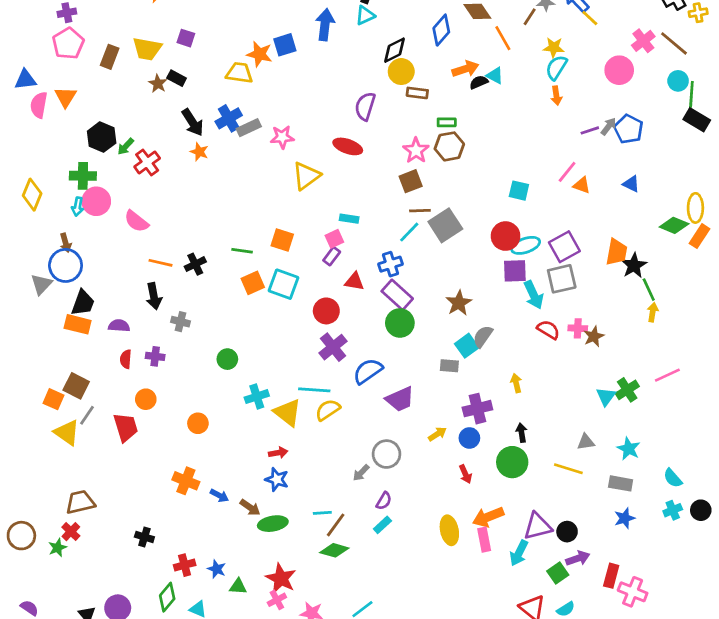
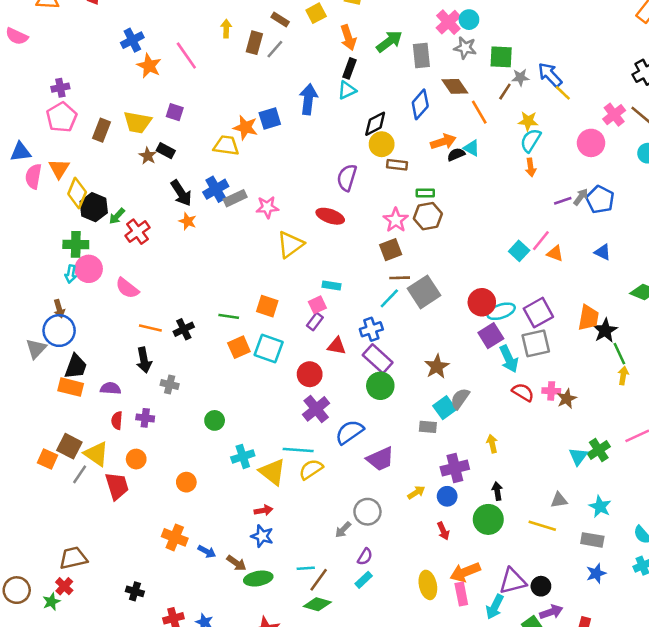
cyan square: (519, 191) -> (519, 251), moved, turned 30
yellow diamond: (32, 195) -> (77, 193), moved
purple square: (515, 271) -> (491, 336), turned -30
yellow triangle: (67, 433) -> (96, 454), moved

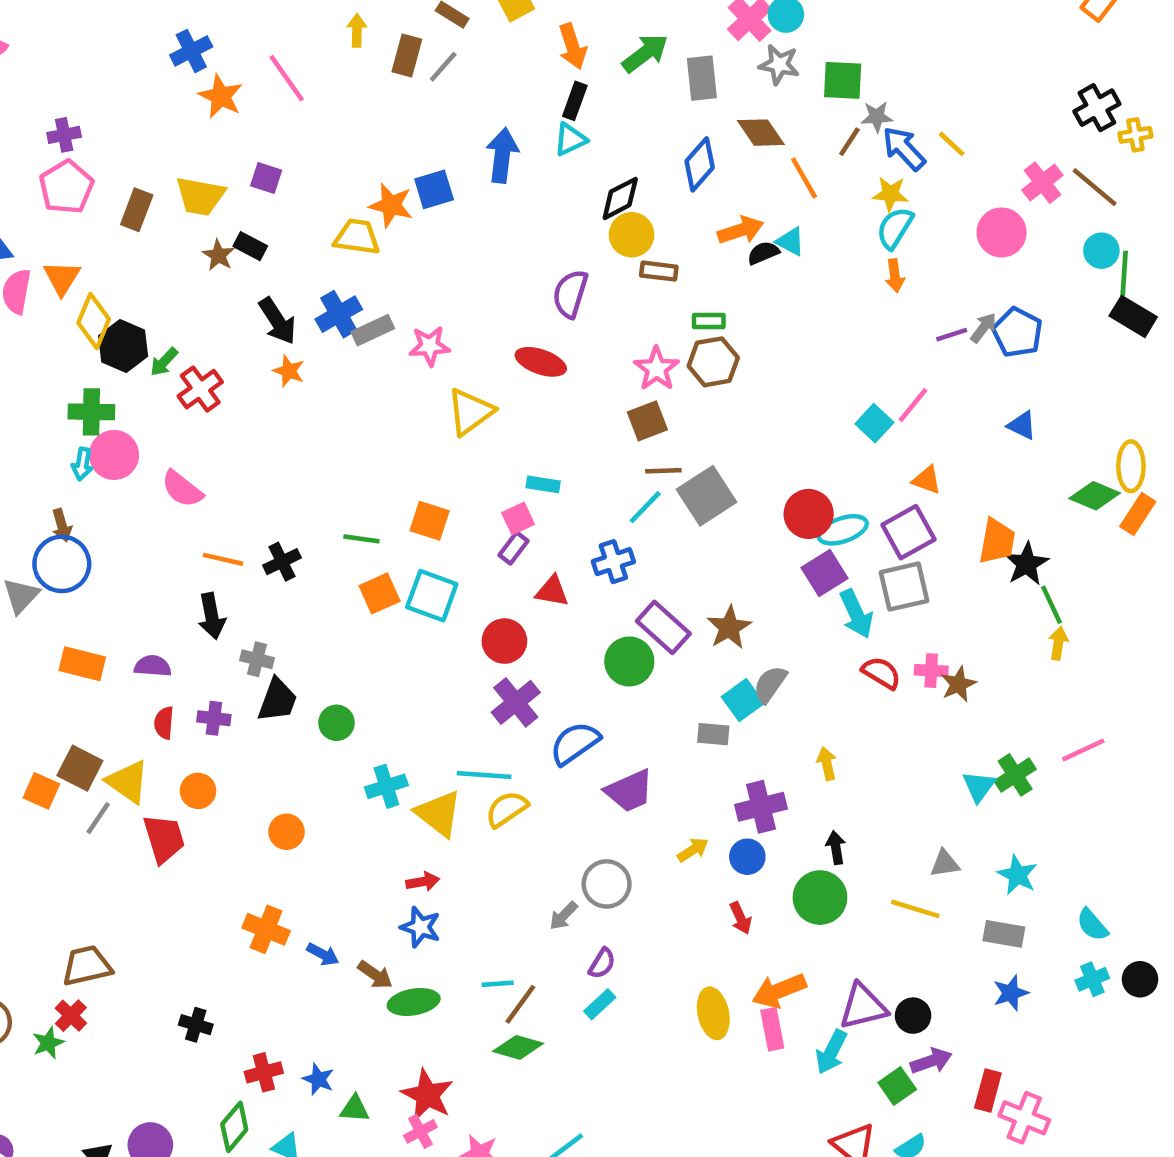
blue arrow: (550, 75) -> (904, 148), moved
orange triangle: (555, 253) -> (927, 480), moved
purple rectangle: (378, 359) -> (663, 627), moved
black trapezoid: (76, 367) -> (277, 700), moved

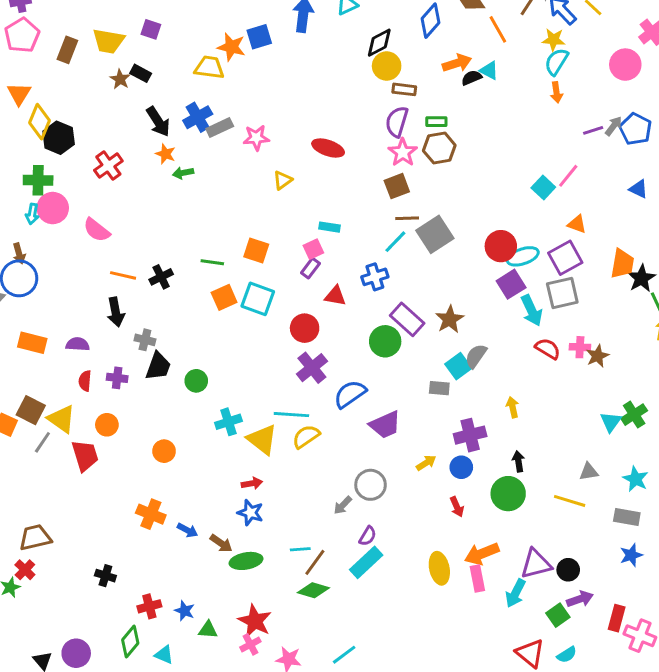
purple semicircle: (570, 294) -> (397, 122), moved
green arrow: (164, 362) -> (183, 173), moved, turned 36
yellow triangle: (470, 412) -> (283, 180), size x0.6
cyan rectangle: (600, 1004) -> (366, 562), size x1.6

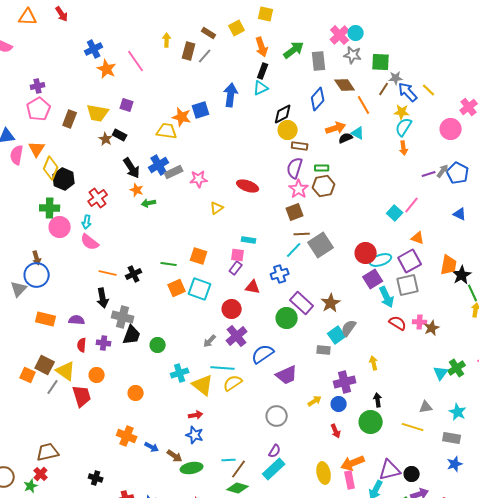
cyan arrow: (32, 214) -> (87, 222), moved
pink square: (313, 249) -> (238, 255), turned 32
gray cross: (145, 340) -> (123, 317), size x1.5
gray arrow: (343, 505) -> (210, 341), moved

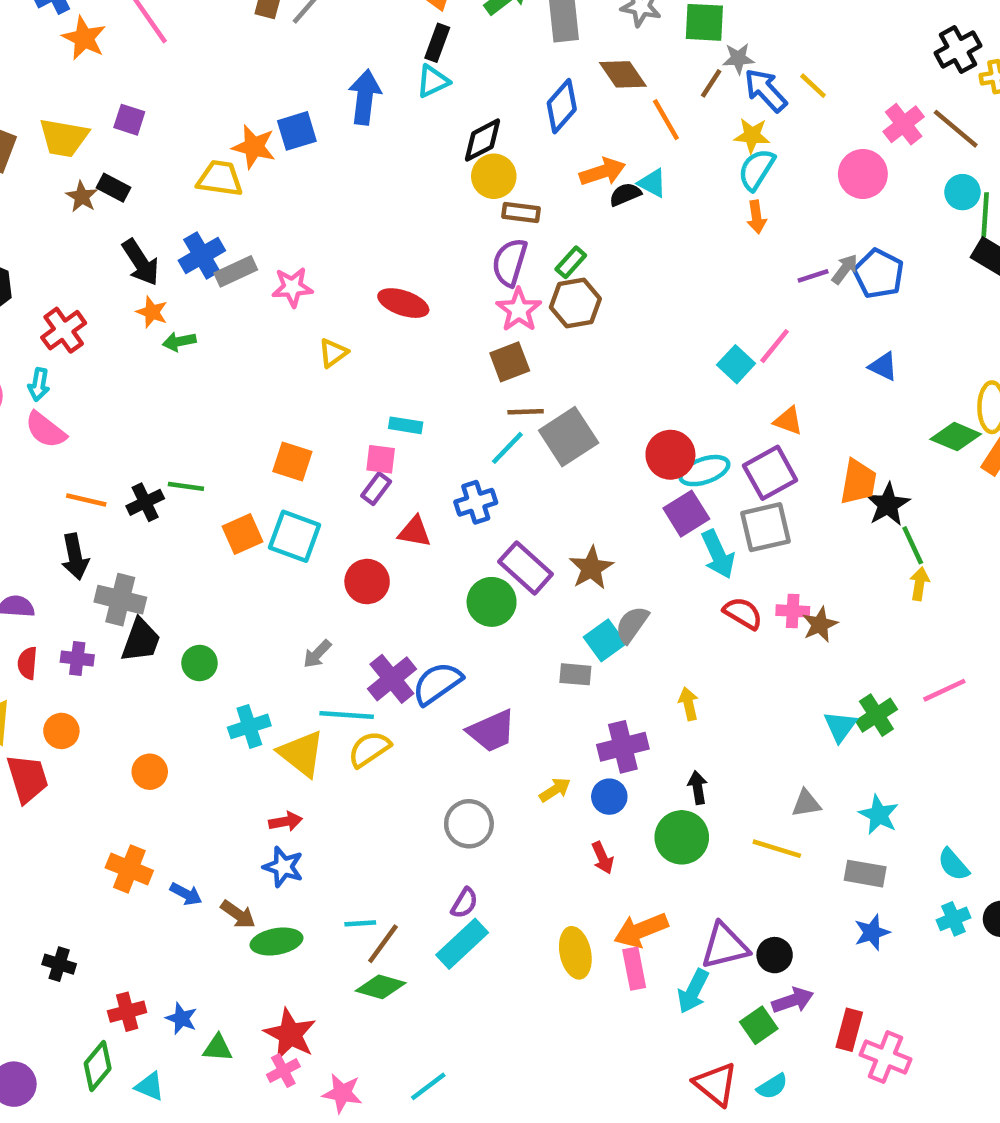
green rectangle: (322, 168) -> (571, 262), turned -48
green line: (169, 264) -> (186, 486), moved
purple cross: (237, 336) -> (392, 679), moved

